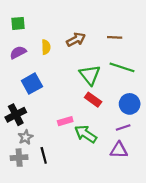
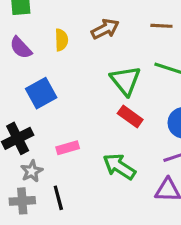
purple semicircle: (18, 52) -> (21, 48), turned -105
pink rectangle: (65, 121) -> (68, 148), moved

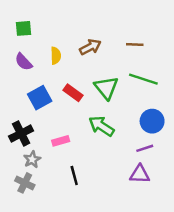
red rectangle: (130, 116) -> (73, 93), moved
green arrow: (119, 167) -> (101, 126), moved
black line: (58, 198) -> (74, 175), moved
gray cross: (22, 201) -> (25, 183), turned 30

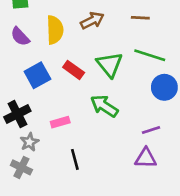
yellow semicircle: (56, 56) -> (55, 30), size x1.5
blue circle: (152, 121) -> (164, 87), moved

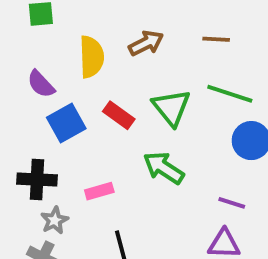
purple semicircle: (20, 37) -> (41, 84), moved
black cross: (17, 114) -> (37, 180), turned 30
purple line: (151, 130) -> (232, 203), turned 36

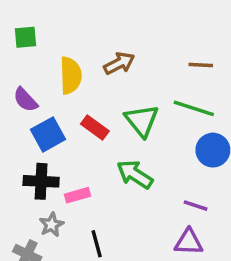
brown line: (216, 39) -> (201, 65), moved
black cross: (37, 180) -> (41, 181), moved
gray star: (55, 220) -> (51, 225), moved

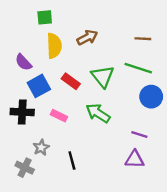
green square: (25, 37) -> (45, 17), moved
black cross: (41, 181) -> (22, 112), moved
pink rectangle: (78, 195) -> (59, 116), moved, turned 42

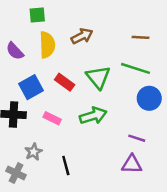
purple semicircle: (23, 62) -> (15, 51), moved
green arrow: (98, 113) -> (93, 116), turned 130

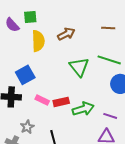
brown line: (140, 37) -> (108, 28), moved
purple semicircle: (15, 51) -> (12, 25), moved
red rectangle: (65, 82) -> (61, 102), moved, turned -49
green arrow: (93, 116) -> (83, 109), moved

